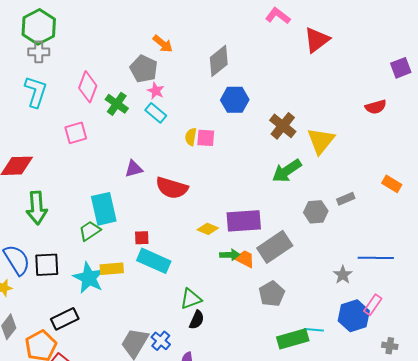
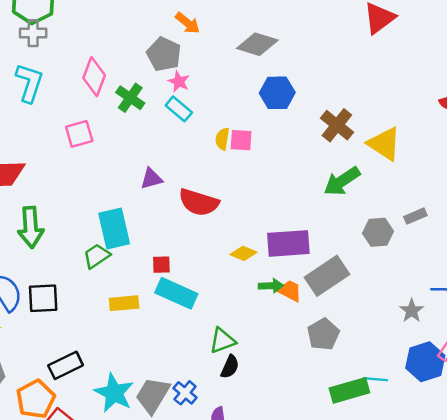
gray diamond: (219, 61) -> (257, 44), turned 56
yellow triangle: (321, 141) -> (384, 144), turned -36
cyan star: (89, 278) -> (114, 393), moved

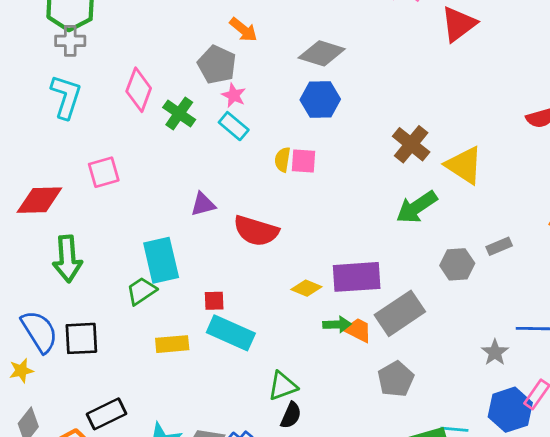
blue hexagon: (277, 93) -> (320, 100), moved
pink square: (79, 134) -> (104, 172), moved

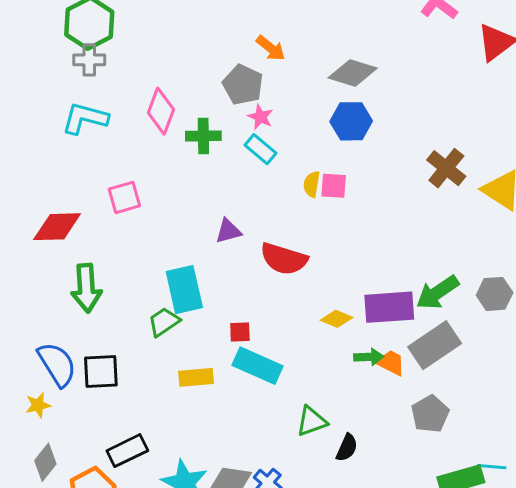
cyan L-shape: (66, 97) -> (85, 118), turned -93
green cross: (179, 114) -> (203, 136), turned -36
green arrow: (417, 207) -> (437, 293), moved
black semicircle: (291, 415) -> (347, 448), moved

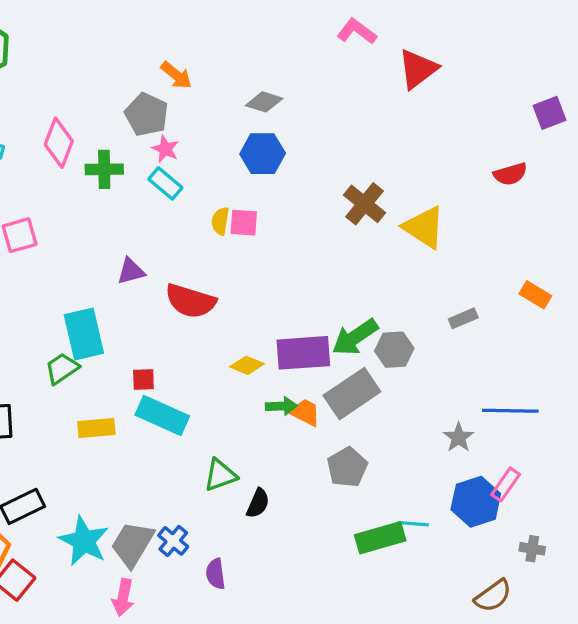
gray diamond: (353, 73) -> (264, 102), size x0.7
gray hexagon: (495, 294) -> (394, 350), moved

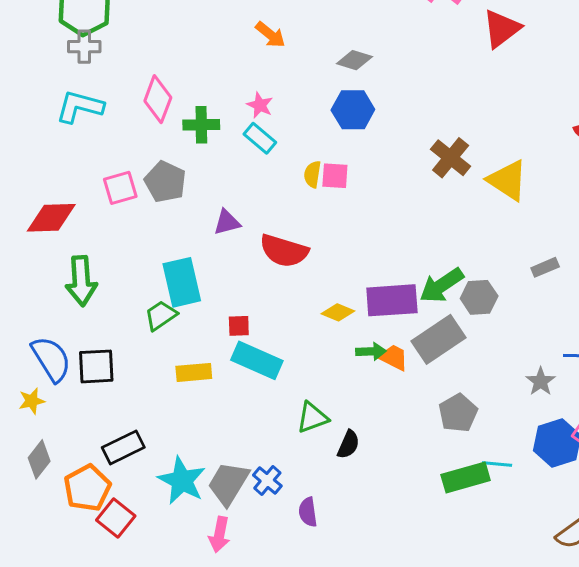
gray pentagon: (147, 114) -> (165, 182), moved
gray pentagon: (347, 467) -> (458, 413), moved

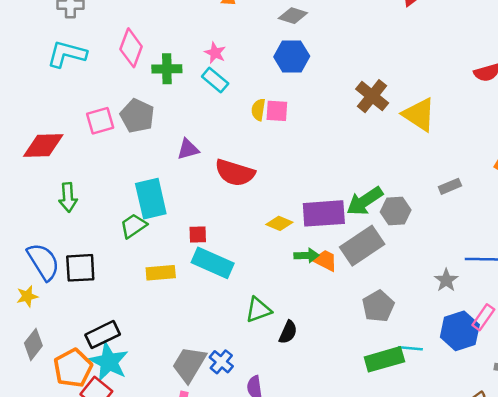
green arrow: (81, 281) -> (68, 197), size x0.7
cyan star: (182, 481) -> (109, 362), moved

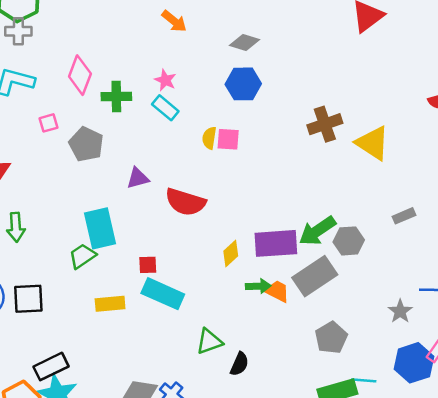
brown cross: (372, 96) -> (325, 124), turned 32
pink square: (100, 121) -> (49, 123), moved, size x0.7
yellow diamond: (279, 223) -> (231, 254), turned -65

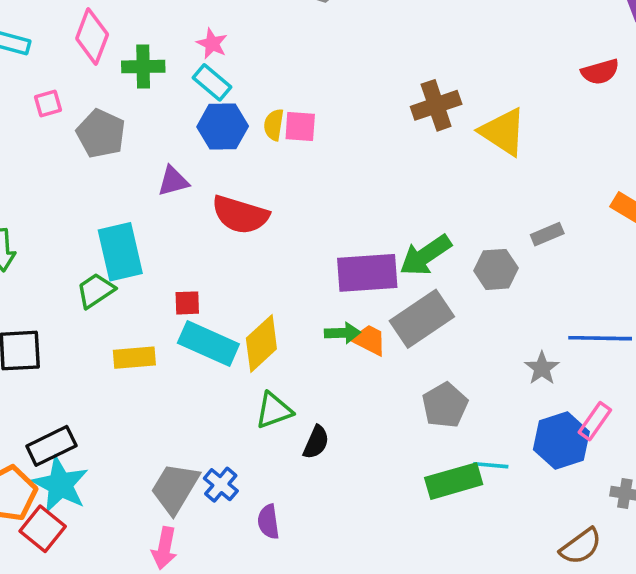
blue hexagon: (243, 84) -> (223, 126), moved
gray hexagon: (349, 241) -> (496, 269), moved
yellow diamond: (231, 254) -> (261, 343), moved, size x1.5

